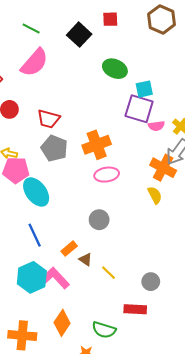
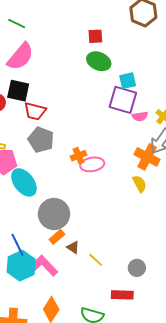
red square: (110, 19) -> (95, 36), moved
black square: (79, 35) -> (18, 91), moved, turned -30
orange cross: (97, 145) -> (78, 156), moved, size x0.6
gray circle: (99, 220) -> (54, 214), moved, size x1.6
blue line: (35, 235) -> (18, 245), moved

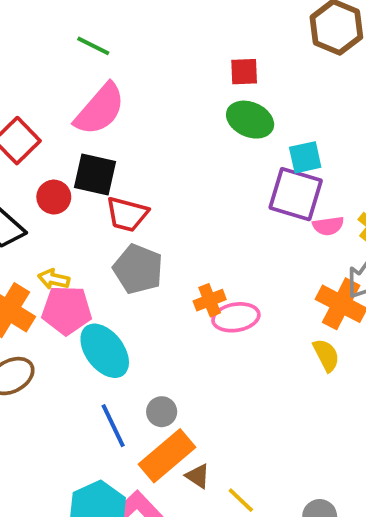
gray circle: (54, 214) -> (162, 412), size x0.5
orange rectangle: (57, 237) -> (167, 456), size x1.8
blue line: (18, 245) -> (113, 426), moved

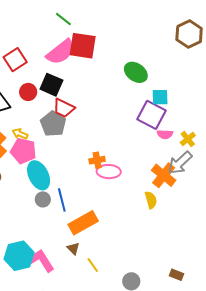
red square: (244, 72) -> (83, 46), moved, size x1.8
gray pentagon: (138, 269) -> (53, 124), moved
gray circle: (162, 412) -> (43, 199), moved
blue line: (113, 426) -> (62, 200), moved
orange rectangle: (167, 456) -> (83, 223), moved

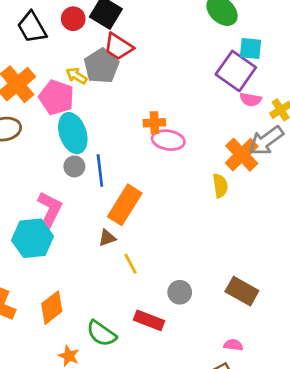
yellow arrow: (20, 134) -> (76, 76), moved
orange rectangle: (83, 223) -> (125, 205), turned -36
brown triangle: (73, 248) -> (107, 238), turned 48
pink L-shape: (41, 260) -> (49, 211), moved, turned 52
brown rectangle: (177, 275) -> (242, 291), size x1.6

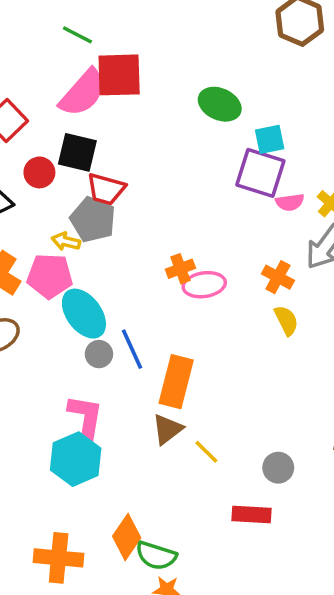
orange cross: (242, 155) -> (278, 277), moved, size x0.7
brown triangle: (107, 238) -> (167, 429), size x1.4
green semicircle: (101, 333) -> (156, 556), moved

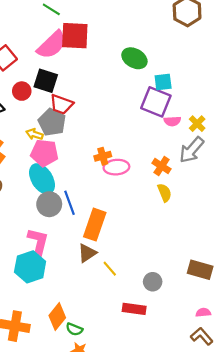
pink pentagon: (50, 276) -> (44, 153), moved
gray circle: (99, 354) -> (49, 204), size x1.5
green semicircle: (156, 556) -> (74, 329), size x0.7

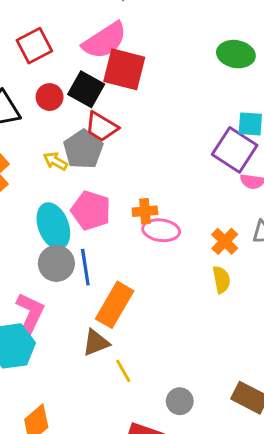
red square: (75, 36) -> (124, 69), moved
green ellipse: (134, 58) -> (236, 54), moved, turned -30
pink pentagon: (44, 153) -> (91, 211), moved

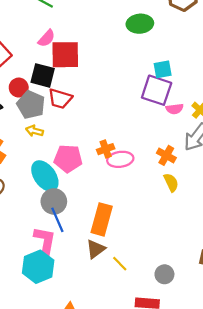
pink semicircle: (105, 41) -> (46, 38), size x0.6
gray pentagon: (83, 149) -> (31, 105), moved
blue line: (85, 267) -> (57, 220), moved

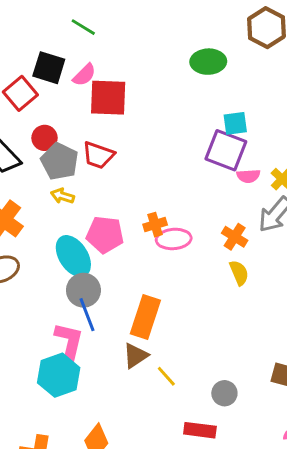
black square: (43, 75) -> (49, 68), moved

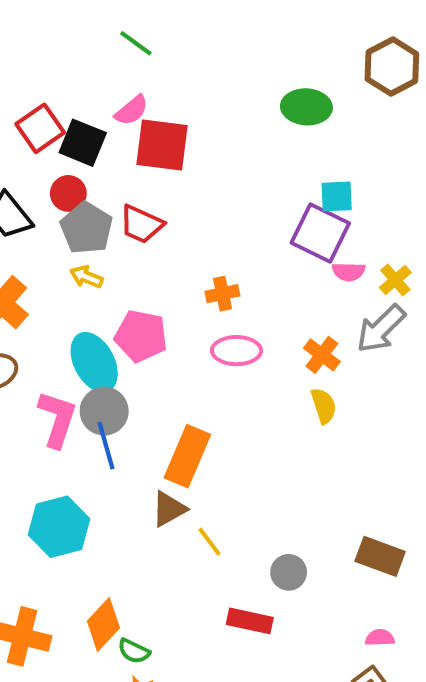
black square: (49, 68) -> (83, 143), moved
orange cross: (155, 225) -> (222, 294), moved
pink L-shape: (69, 342) -> (57, 419), moved

